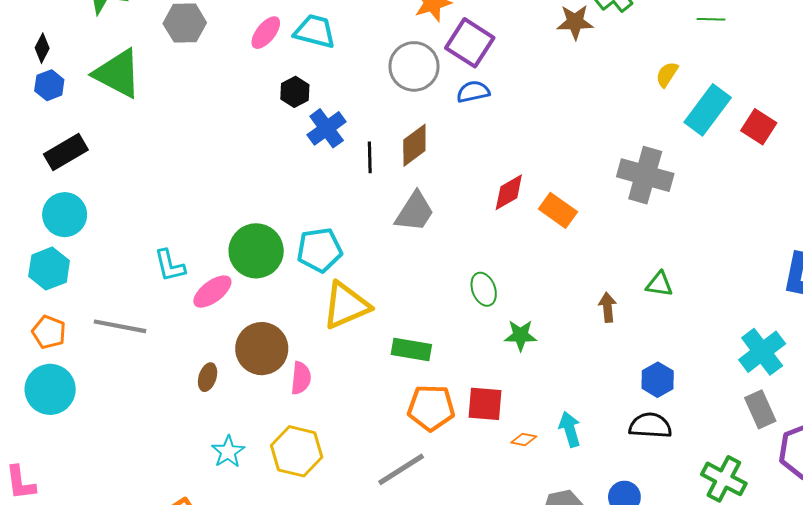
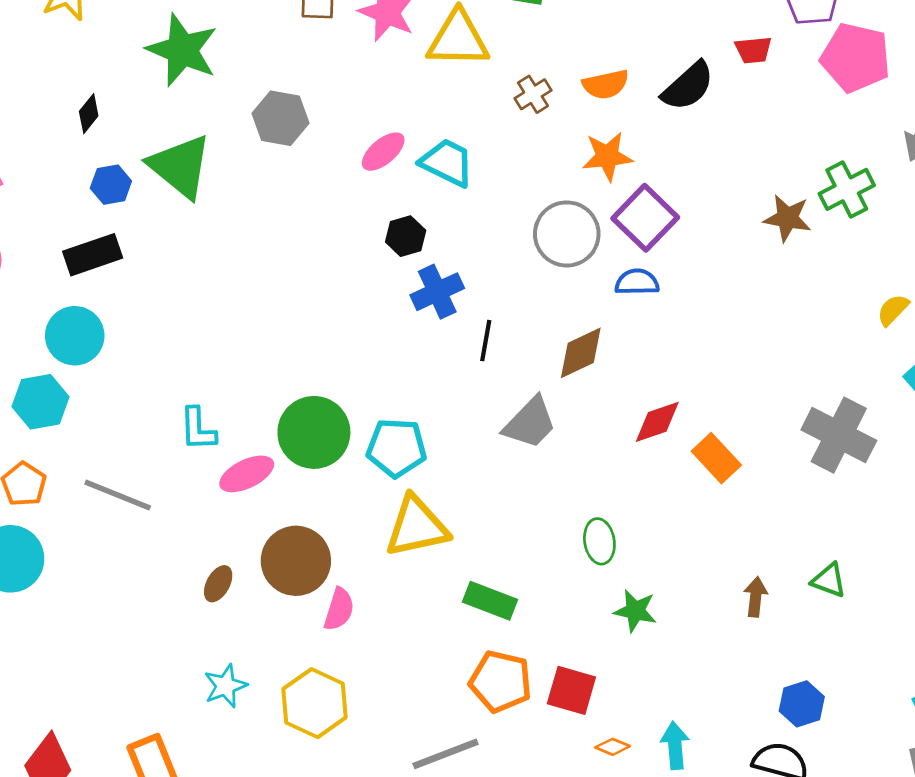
blue hexagon: (49, 85) -> (111, 185), moved
brown diamond: (414, 145) -> (581, 353), moved

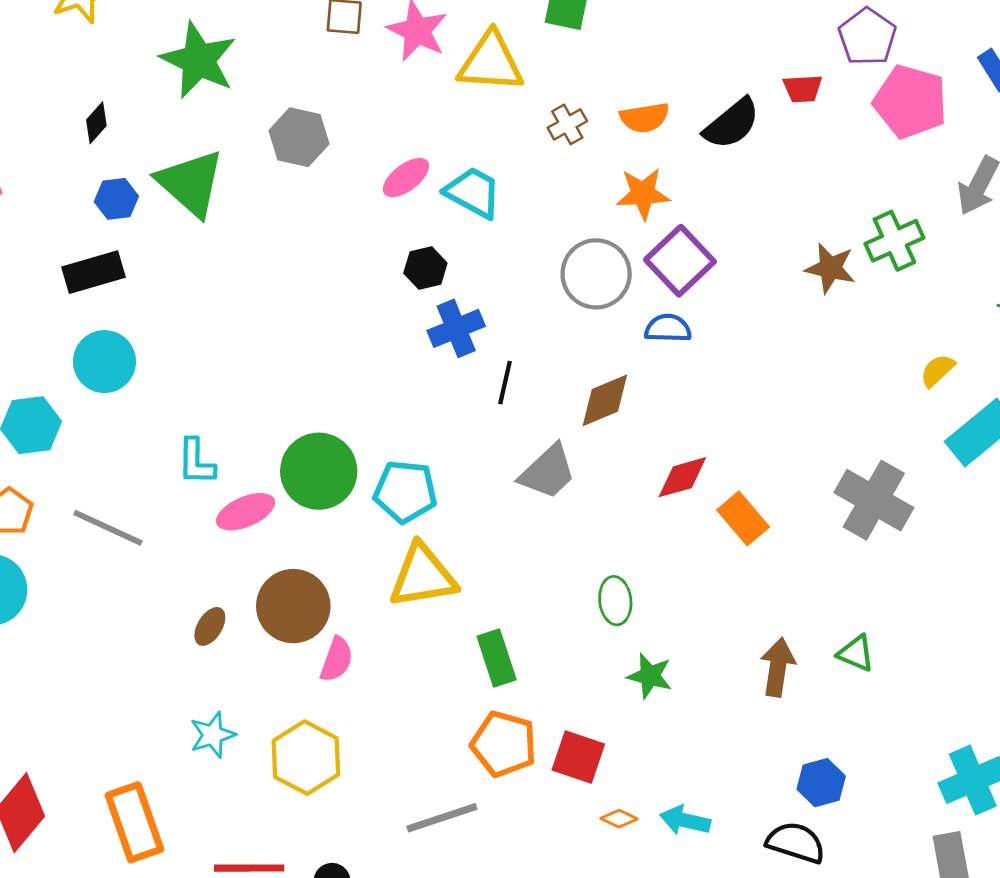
cyan circle: (75, 336) -> (104, 362), moved
brown arrow: (756, 597) -> (778, 667), size x1.4
green rectangle: (490, 601) -> (497, 658), turned 48
cyan arrow: (675, 746) -> (685, 820), turned -75

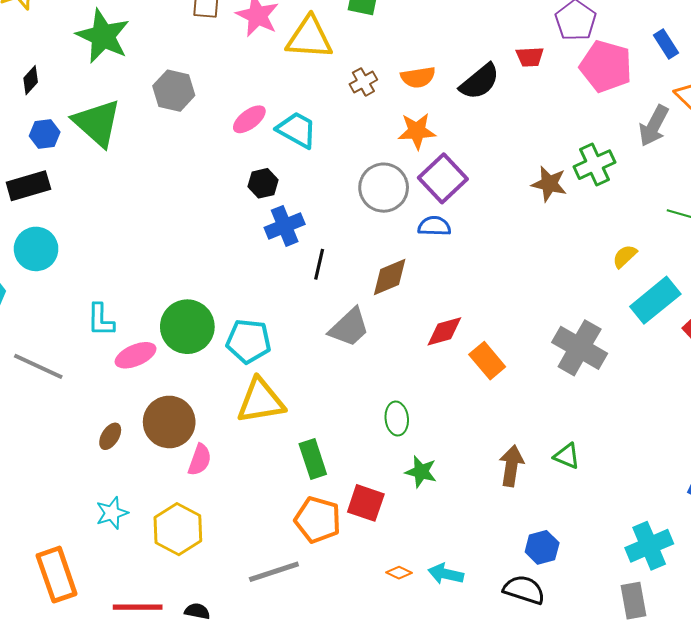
red square: (578, 757) -> (366, 503), moved

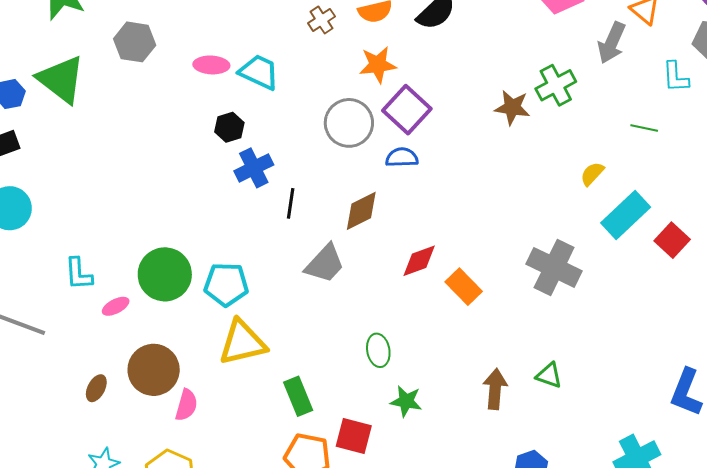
pink ellipse: (249, 119) -> (211, 65), turned 44
pink ellipse: (136, 355) -> (116, 306), size x0.7

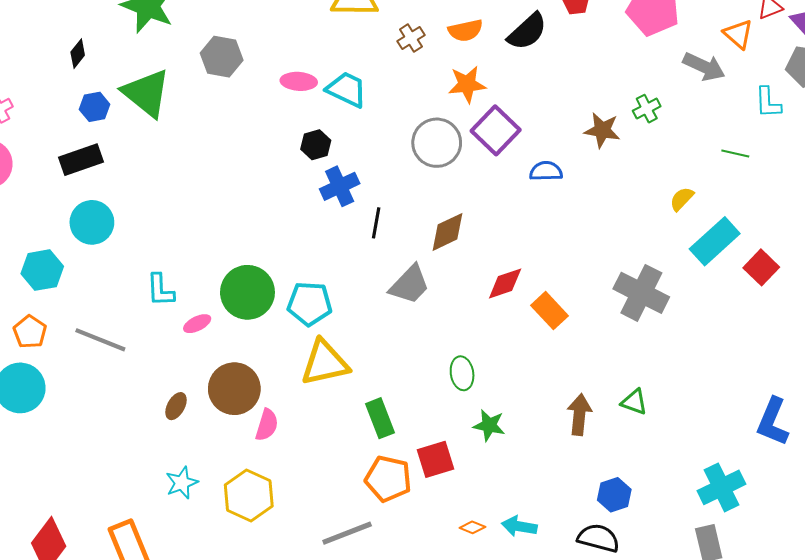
gray arrow: (612, 43) -> (704, 67), turned -90
green cross: (556, 85) -> (647, 109), size x0.7
blue semicircle: (402, 157) -> (546, 171), moved
red square: (354, 436) -> (435, 459), turned -33

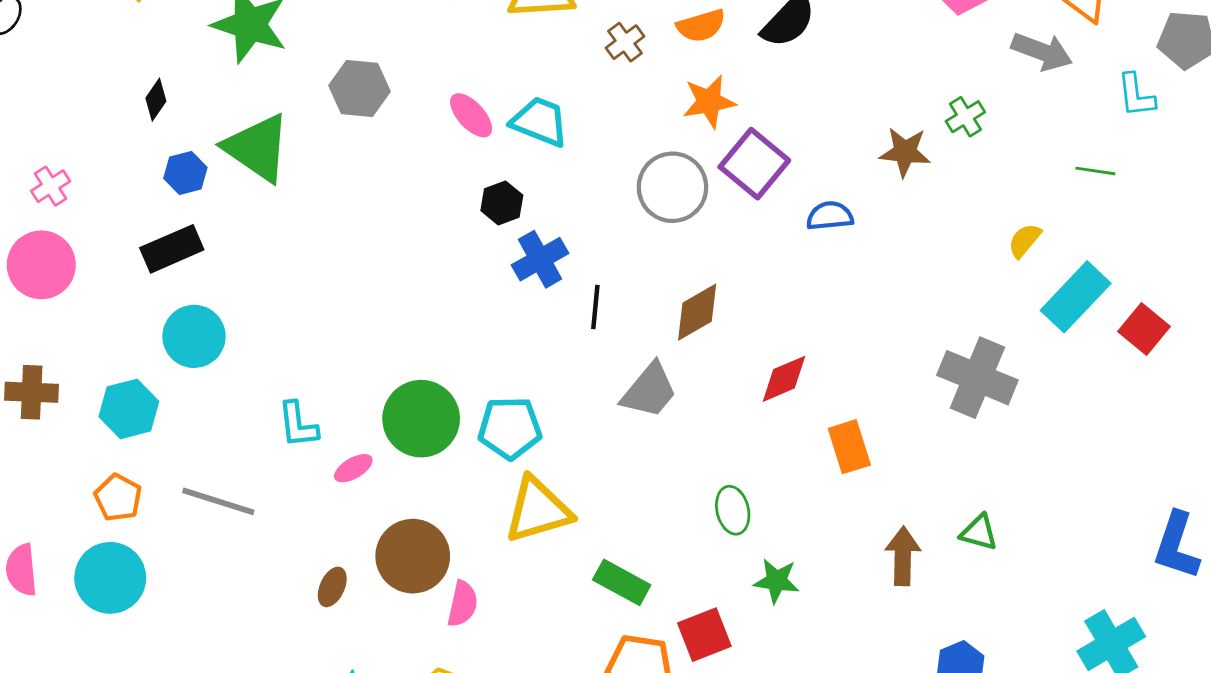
pink ellipse: (299, 81) -> (471, 115), turned 48
orange rectangle: (550, 311) -> (849, 447), moved, turned 30
green rectangle: (380, 418) -> (622, 582), turned -36

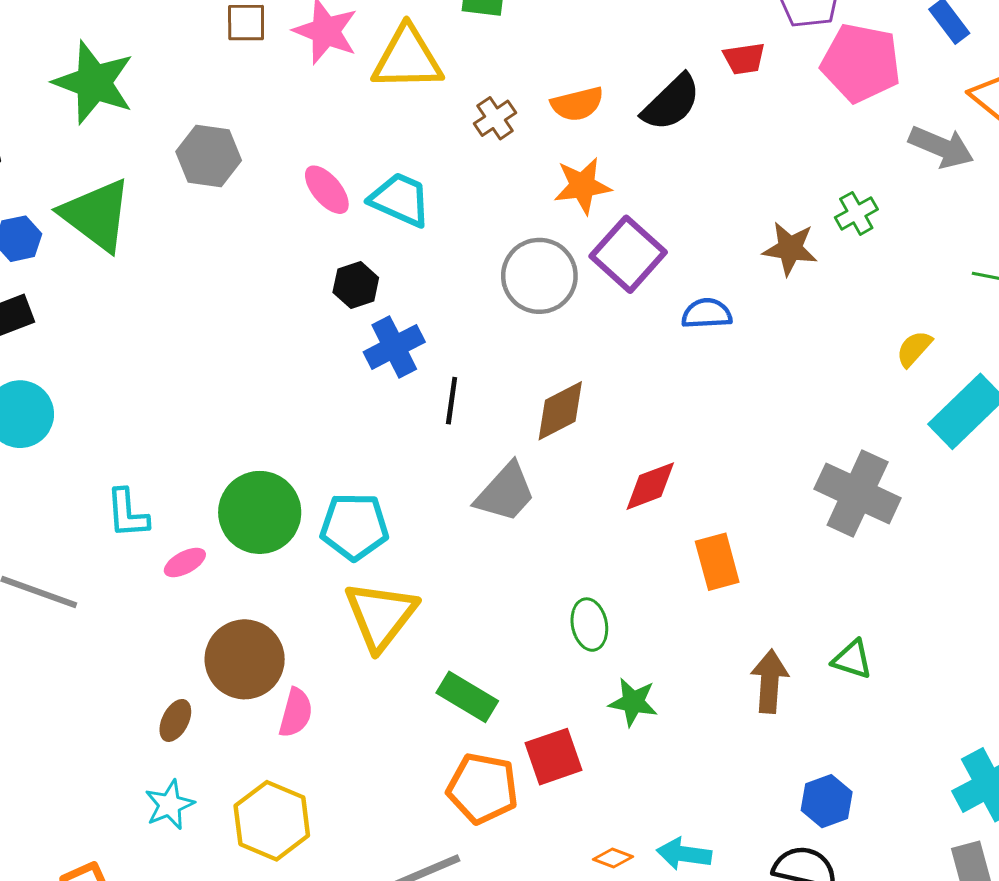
yellow triangle: (538, 510) -> (381, 615), turned -38
brown ellipse: (332, 587) -> (175, 720), moved

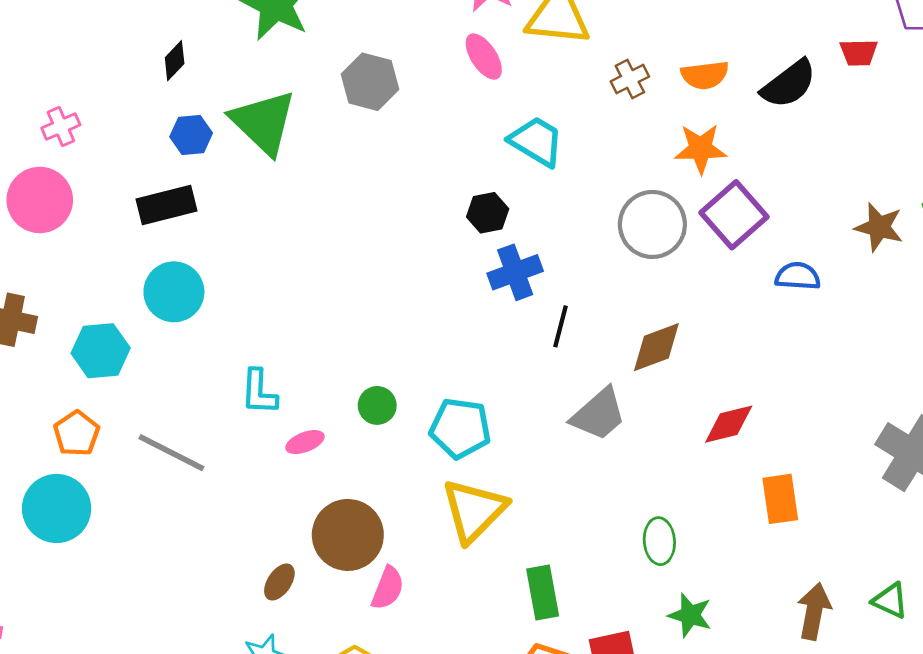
pink ellipse: (327, 190) -> (484, 57), moved
green circle: (260, 512) -> (377, 405), size x0.5
green rectangle: (467, 697) -> (543, 592), turned 42

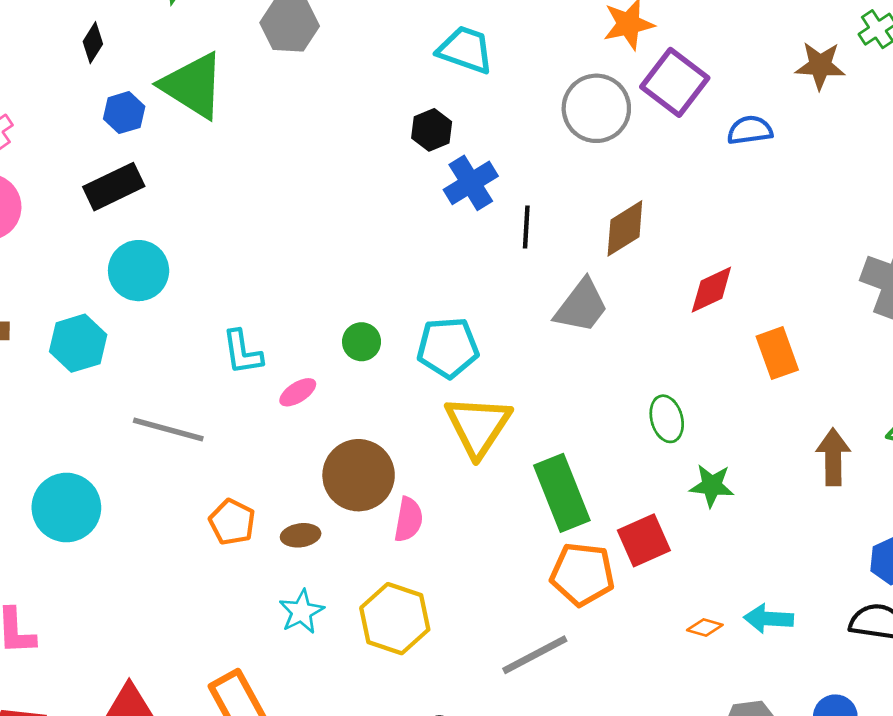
orange pentagon: (77, 433) -> (232, 522), moved
brown ellipse: (279, 582) -> (301, 535), turned 60
green rectangle: (543, 592) -> (562, 493), size x1.4

